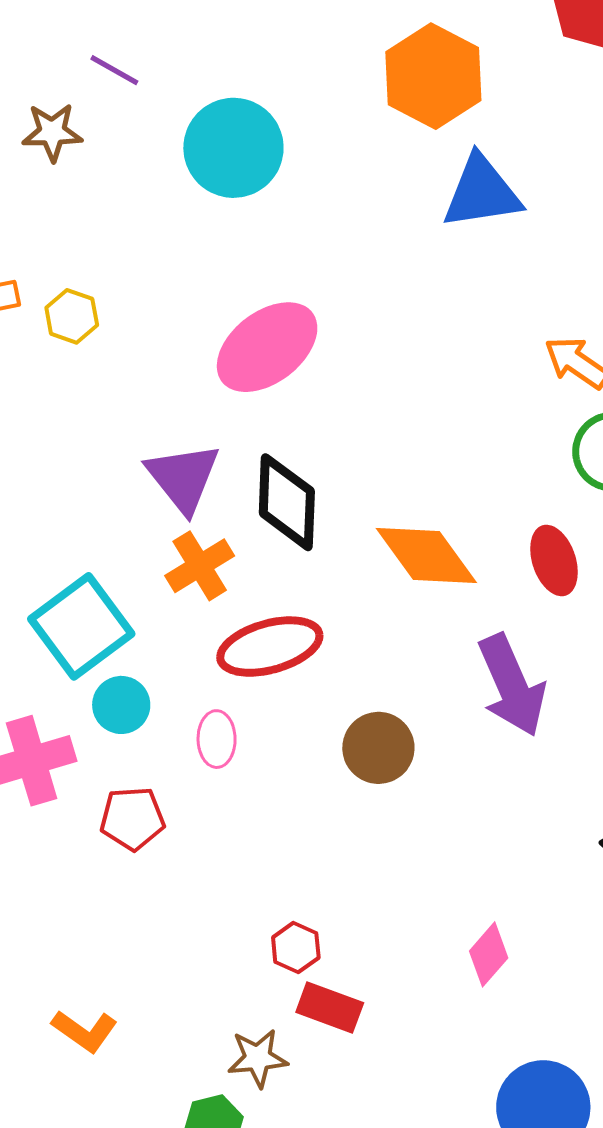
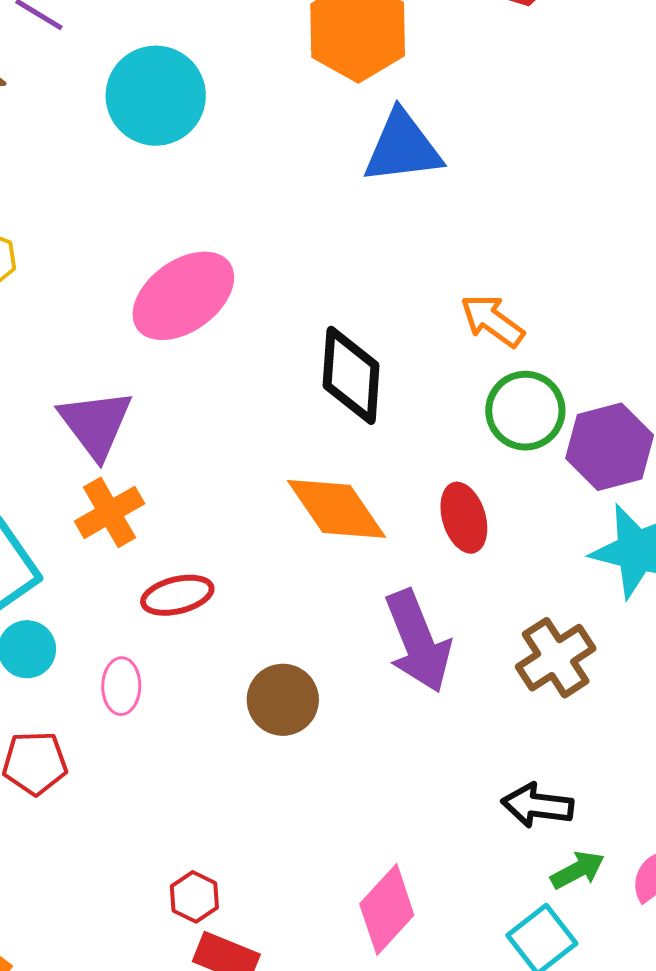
black diamond: (287, 502) -> (351, 375), moved
red ellipse: (270, 647) -> (177, 595), size x0.7
pink diamond: (489, 954) -> (387, 909), size x1.4

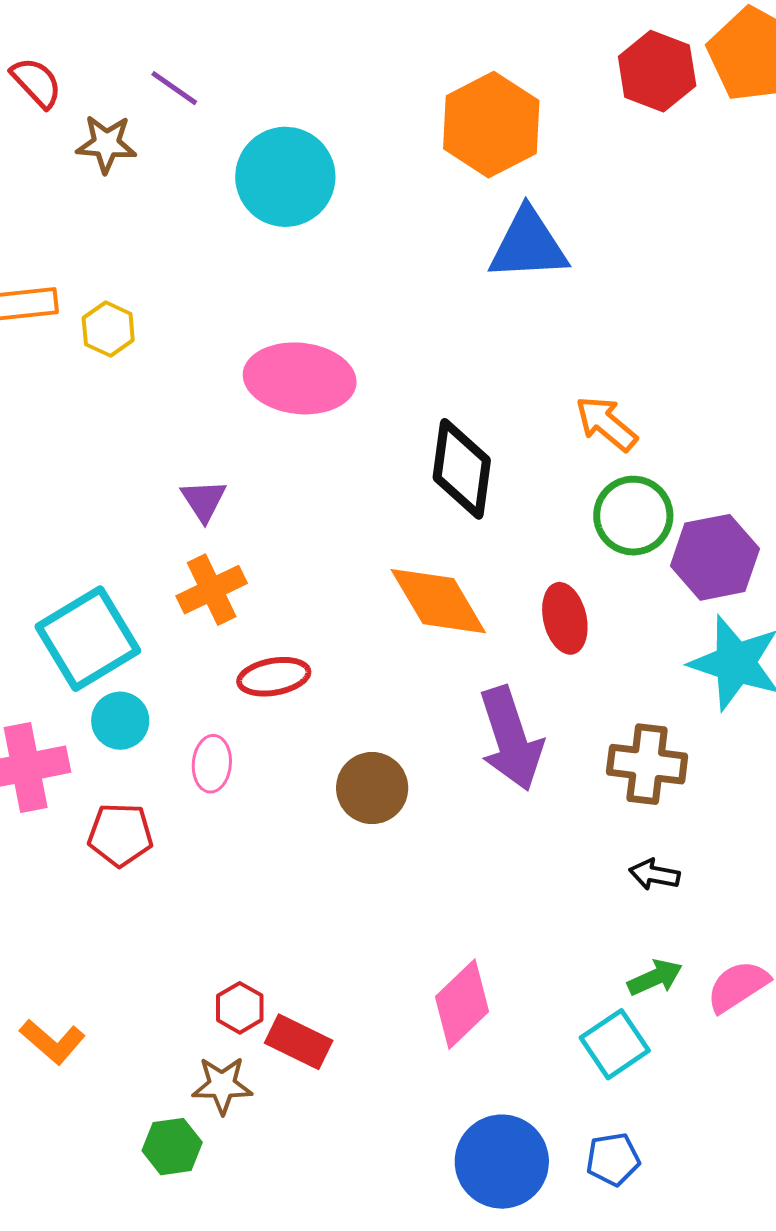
pink ellipse: (183, 296) -> (300, 378), turned 38
purple triangle: (96, 424) -> (204, 500), size x0.6
brown cross: (556, 658) -> (647, 764), turned 36
black arrow: (537, 805) -> (654, 874), moved, size x0.7
red hexagon: (194, 897) -> (240, 1008), moved

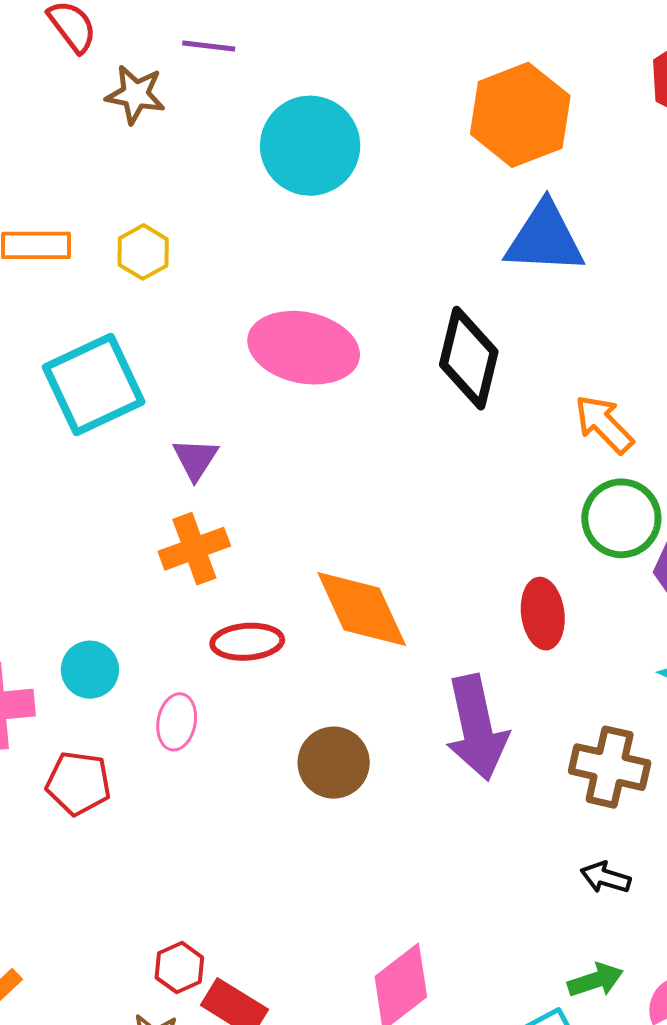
purple line: (174, 88) -> (209, 46), turned -34
yellow hexagon: (108, 329) -> (143, 252), moved
black diamond: (462, 469) -> (469, 358), moved
orange diamond: (438, 601) -> (362, 609), moved
cyan square: (88, 639) -> (94, 384), moved

